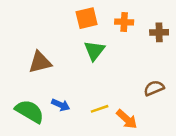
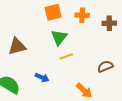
blue arrow: (61, 105) -> (42, 77), moved
yellow line: (100, 109) -> (66, 56), moved

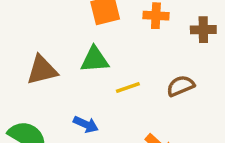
green triangle: (59, 37) -> (95, 60), moved, turned 48
brown semicircle: (105, 66) -> (181, 86), moved

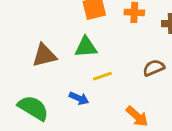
yellow line: (128, 88) -> (102, 76), moved

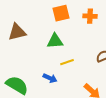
brown triangle: (44, 55) -> (17, 32), moved

